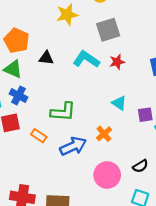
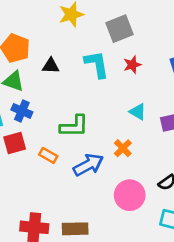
cyan L-shape: (86, 59) -> (97, 64), turned 50

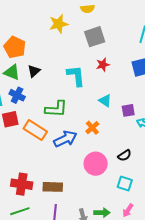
cyan L-shape: (97, 64) -> (76, 76), moved
black triangle: (51, 66) -> (34, 71), moved, turned -48
orange rectangle: (48, 155) -> (35, 130), size x1.6

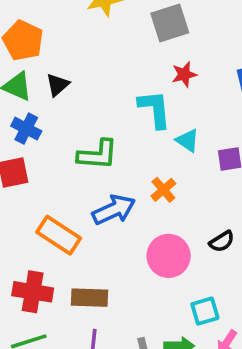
cyan L-shape: (76, 76) -> (155, 109), moved
orange rectangle: (35, 130) -> (59, 235), moved
cyan square: (125, 183) -> (205, 311), moved, turned -35

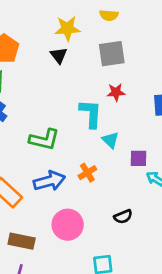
black triangle: (58, 85) -> (59, 55), moved, turned -36
pink circle: (169, 256) -> (68, 225), moved

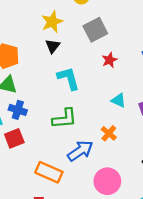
black triangle: (59, 55) -> (53, 46), turned 35
cyan L-shape: (91, 114) -> (68, 78), moved

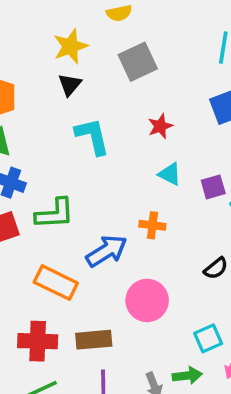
red star: (110, 60) -> (160, 126), moved
green L-shape: (65, 119) -> (55, 214), moved
orange cross: (109, 133) -> (152, 225), turned -35

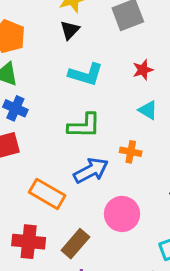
cyan L-shape: (92, 136) -> (86, 74), turned 116
green L-shape: (55, 214) -> (84, 126), moved
brown rectangle: (94, 340) -> (75, 244), turned -48

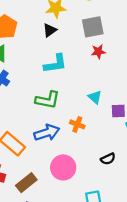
red star: (143, 70) -> (98, 52), moved
cyan L-shape: (86, 74) -> (55, 64), turned -35

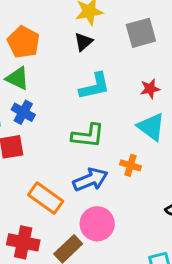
red star: (98, 52) -> (150, 89), moved
cyan triangle: (95, 97) -> (151, 127), size x1.5
pink circle: (63, 167) -> (97, 224), moved

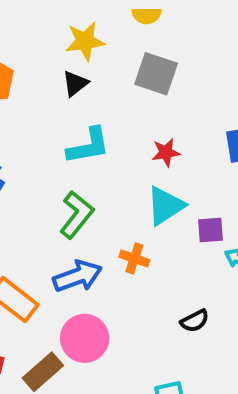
gray square: (141, 33) -> (156, 74), turned 32
cyan triangle: (151, 127) -> (165, 206), turned 48
green L-shape: (88, 136) -> (77, 215), turned -60

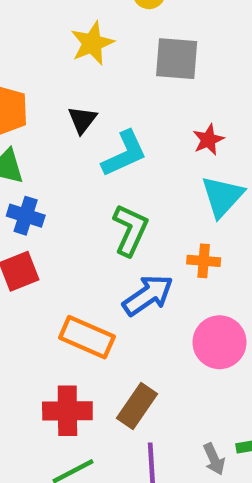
black triangle: (75, 83) -> (82, 120), moved
pink circle: (85, 338) -> (220, 342), moved

